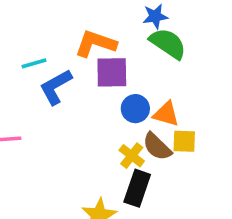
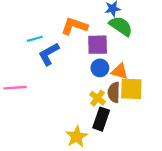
purple square: (112, 72) -> (98, 45), moved
yellow square: (184, 141) -> (131, 89), size x1.5
brown semicircle: (157, 147) -> (114, 92), turned 48

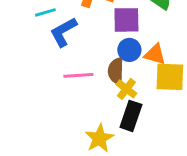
pink line: (15, 88) -> (78, 75), moved
brown semicircle: (114, 92) -> (116, 71), moved

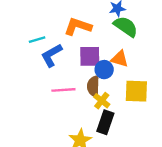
purple square: (126, 20) -> (90, 56), moved
orange triangle: (155, 54) -> (120, 59), moved

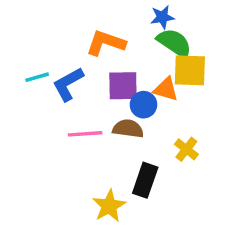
cyan line: (37, 40) -> (37, 77), moved
brown semicircle: (93, 86) -> (128, 129), turned 96
yellow square: (136, 91) -> (190, 70), moved
yellow cross: (102, 101) -> (186, 149), moved

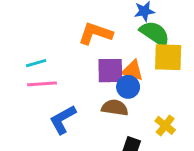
blue L-shape: (68, 84) -> (63, 120), moved
orange triangle: (166, 89) -> (133, 71), moved
pink line: (85, 134) -> (42, 84), moved

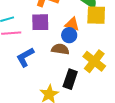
purple square: (110, 71) -> (40, 22), moved
yellow cross: (165, 125) -> (94, 61), size x1.6

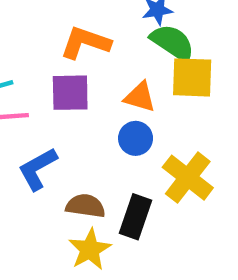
blue circle: (69, 35) -> (136, 138), moved
brown semicircle: (60, 49) -> (85, 206), moved

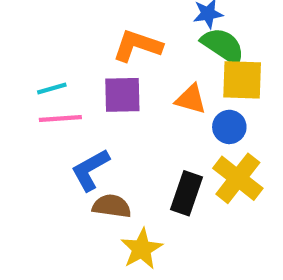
blue circle: (136, 138) -> (229, 127), moved
brown semicircle: (85, 206) -> (112, 206), moved
black rectangle: (136, 217) -> (187, 193), moved

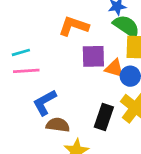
purple square: (122, 95) -> (93, 56), moved
orange triangle: (191, 99) -> (114, 68), moved

